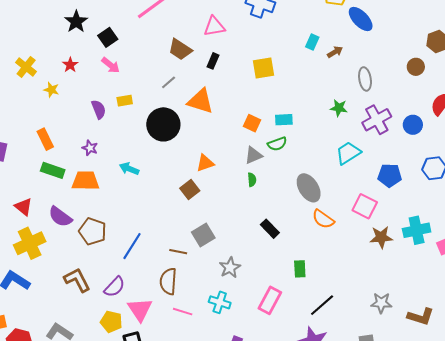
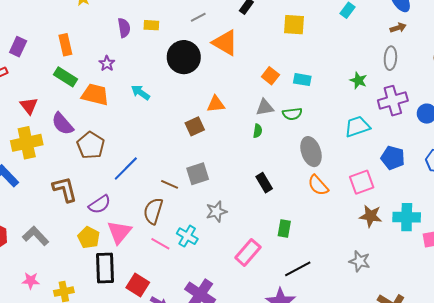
brown arrow: (335, 52) -> (398, 28), moved
green semicircle: (277, 144) -> (292, 114), moved
pink square: (365, 206) -> (362, 182), turned 30
cyan cross: (220, 302) -> (187, 236), moved
gray star: (381, 303) -> (360, 261), moved

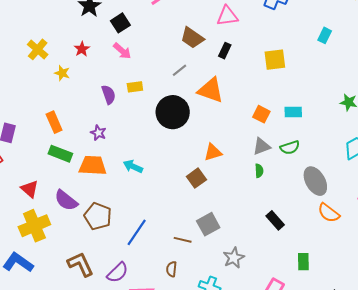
cyan arrow: (141, 92) -> (133, 166), moved
brown semicircle: (153, 211) -> (172, 269), size x0.6

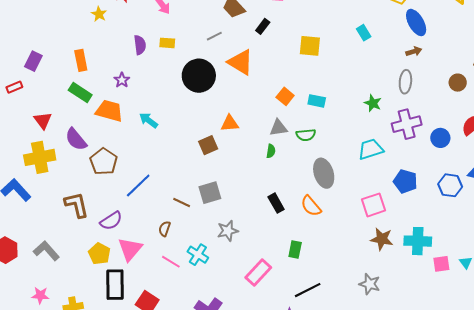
cyan rectangle: (325, 35) -> (364, 33), turned -70
orange semicircle: (329, 213) -> (311, 206), moved

